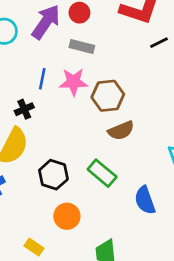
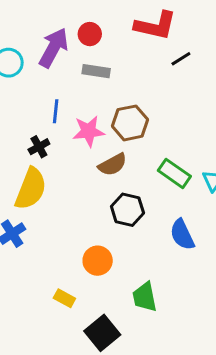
pink star: (74, 82) -> (89, 131), moved
brown semicircle: (121, 131) -> (113, 165), moved
green rectangle: (102, 173) -> (174, 173), moved
black hexagon: (53, 175) -> (127, 210), moved

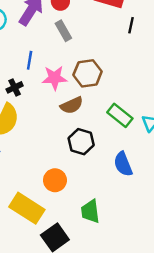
black line: (181, 59) -> (131, 25), turned -49
gray rectangle: (96, 71) -> (63, 31), turned 48
yellow rectangle: (64, 298) -> (27, 208), size x2.0

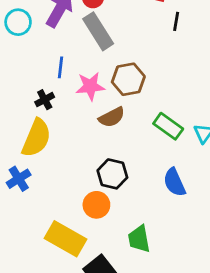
gray rectangle: (63, 31) -> (98, 31), size x1.5
black hexagon: (81, 142) -> (112, 174), moved

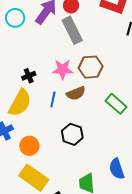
blue line: (60, 67) -> (53, 100), moved
blue semicircle: (174, 182) -> (117, 169), moved
orange circle: (96, 205) -> (29, 146), moved

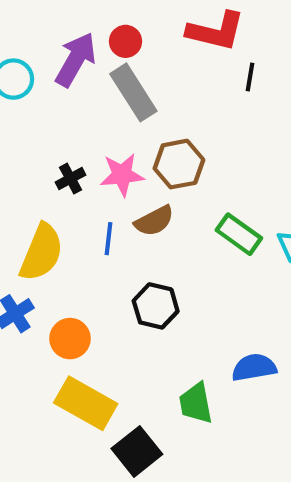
black cross: (29, 76) -> (70, 179), moved
blue semicircle: (117, 169) -> (254, 367), turned 105

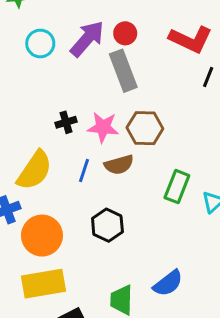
green rectangle: (239, 234) -> (177, 187), turned 64
orange circle: (70, 339) -> (42, 236), size x1.4
blue semicircle: (254, 367) -> (168, 283), turned 140
yellow rectangle: (86, 403) -> (44, 284), turned -51

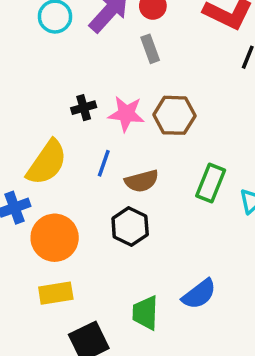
gray rectangle: (123, 71) -> (150, 49), size x0.6
brown semicircle: (119, 165) -> (142, 181), moved
yellow rectangle: (44, 284) -> (56, 293), size x0.7

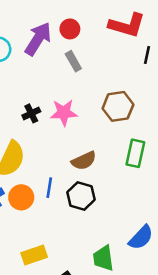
brown hexagon: (174, 115) -> (118, 106), moved
blue line: (104, 163) -> (49, 188), moved
orange circle: (55, 238) -> (21, 197), moved, size x0.7

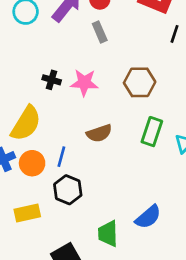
black cross: (31, 113) -> (52, 80), turned 36
black hexagon: (81, 196) -> (68, 190), moved
yellow rectangle: (34, 255) -> (27, 213), moved

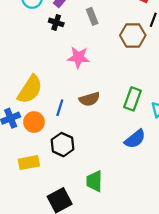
black cross: (52, 80) -> (56, 22), moved
brown hexagon: (140, 82) -> (133, 35), moved
blue line: (61, 157) -> (60, 108), moved
blue semicircle: (148, 217) -> (135, 139), moved

